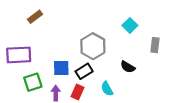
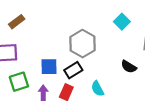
brown rectangle: (35, 17) -> (17, 22), moved
black semicircle: (128, 67) -> (129, 67), moved

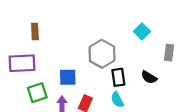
brown rectangle: (17, 22) -> (35, 31), turned -56
black rectangle: (73, 70) -> (118, 77), moved, turned -66

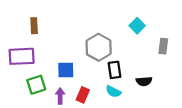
black semicircle: (149, 77) -> (144, 81), moved, turned -35
cyan semicircle: (117, 100) -> (113, 91), turned -35

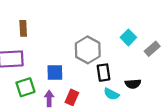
cyan square: (137, 26) -> (128, 37), moved
gray rectangle: (163, 46) -> (152, 49), turned 42
cyan semicircle: (113, 91) -> (111, 94), moved

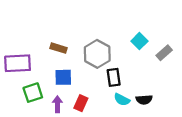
brown rectangle: (23, 28) -> (59, 48), moved, turned -70
black semicircle: (133, 84) -> (144, 100), moved

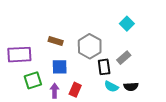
cyan square: (139, 41) -> (127, 24), moved
gray rectangle: (164, 53) -> (124, 58), moved

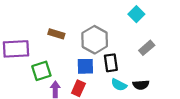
gray rectangle: (124, 58) -> (147, 48), moved
blue square: (60, 67) -> (85, 66), moved
green square: (33, 80) -> (41, 71), moved

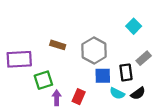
black rectangle: (111, 63) -> (126, 72), moved
blue square: (85, 66) -> (103, 76), moved
black semicircle: (141, 85) -> (138, 93), turned -32

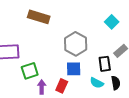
brown rectangle: (58, 45) -> (39, 17), moved, size x1.5
blue square: (103, 76) -> (74, 69), moved
black semicircle: (138, 93) -> (116, 83), turned -64

